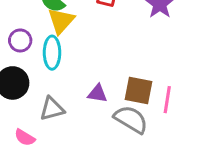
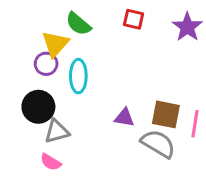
yellow triangle: (61, 21) -> (55, 44), moved
gray triangle: (52, 109) -> (57, 131), moved

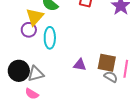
black circle: (38, 107) -> (19, 71), moved
gray semicircle: (158, 144) -> (111, 77), moved, size x0.6

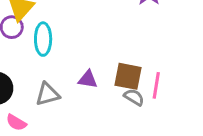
gray triangle: (36, 74) -> (47, 94), moved

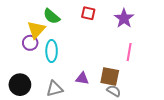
pink line: (156, 85) -> (129, 52), moved

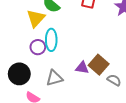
purple circle: (30, 43) -> (38, 47), moved
brown square: (110, 76) -> (99, 65), moved, turned 30

